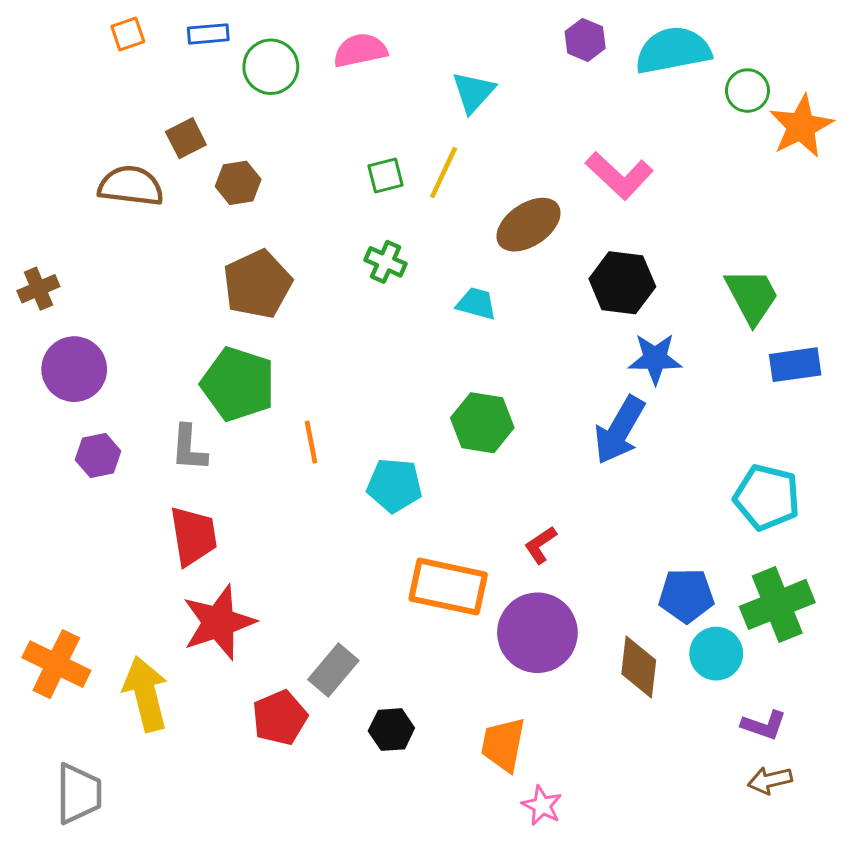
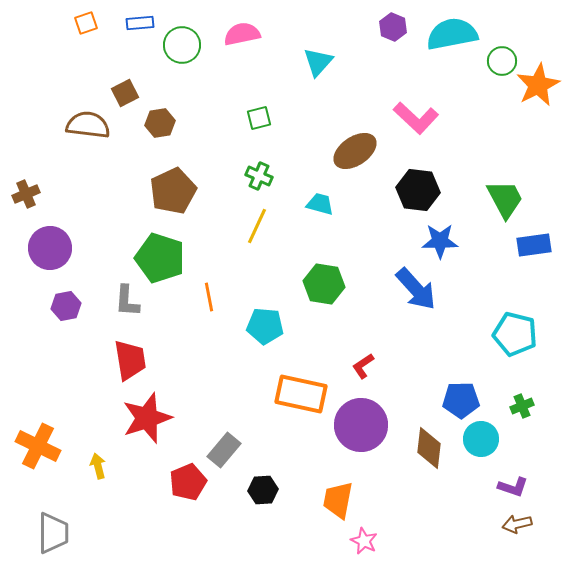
yellow line: (444, 172) -> (257, 226), moved
blue arrow: (619, 430) -> (416, 289), turned -72
green cross: (777, 604) -> (522, 406), size x0.5
yellow arrow: (146, 694) -> (98, 466), size x0.5

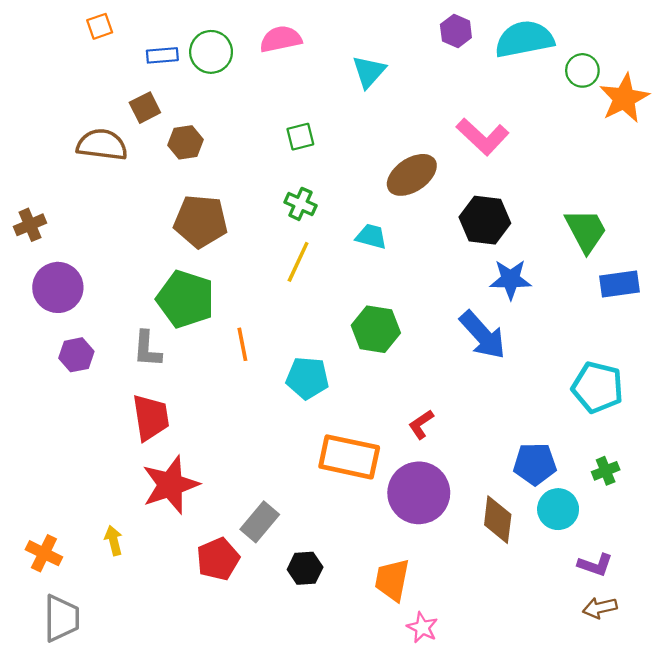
blue rectangle: (140, 23) -> (162, 55), moved
brown pentagon: (173, 191) -> (201, 221), turned 30
orange cross: (38, 446) -> (44, 553), moved, size x0.7

